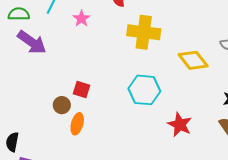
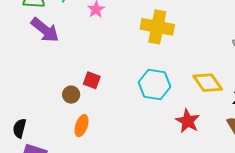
yellow diamond: (193, 60) -> (208, 83), moved
orange ellipse: (77, 124) -> (82, 126), moved

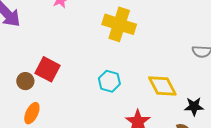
red square: (92, 80) -> (48, 69), size x1.4
cyan hexagon: (155, 84) -> (109, 81), size x0.7

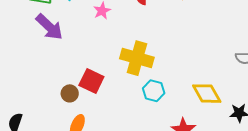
yellow cross: (119, 24) -> (137, 58), moved

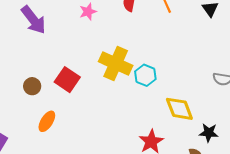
cyan hexagon: (154, 91) -> (145, 75), moved
brown circle: (70, 93) -> (32, 86), moved

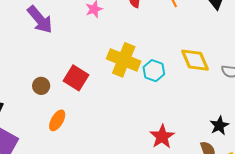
yellow diamond: (179, 109) -> (195, 60), moved
black star: (209, 133) -> (219, 126), turned -30

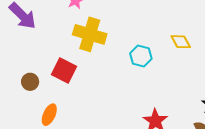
yellow cross: (124, 60) -> (90, 34), moved
yellow diamond: (195, 60) -> (181, 42), size x0.7

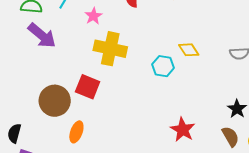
yellow diamond: (181, 42) -> (189, 50), moved
brown circle: (30, 82) -> (55, 101), size x1.8

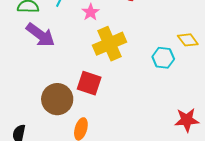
yellow cross: (110, 49) -> (109, 44), turned -32
red star: (183, 130) -> (187, 120), turned -30

